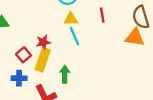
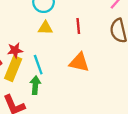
cyan line: (74, 36) -> (38, 65), moved
orange triangle: (135, 37) -> (79, 62), moved

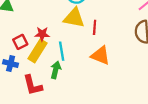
red line: (78, 26) -> (95, 27), moved
yellow triangle: (45, 28) -> (74, 18), size x1.5

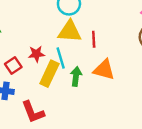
yellow rectangle: (38, 51) -> (49, 74), moved
cyan line: (62, 51) -> (61, 58), moved
green arrow: (56, 70) -> (76, 76), moved

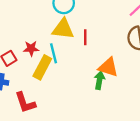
orange triangle: (104, 70) -> (108, 67), moved
green arrow: (76, 76) -> (99, 80), moved

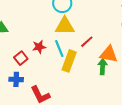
red line: (85, 37) -> (87, 42), moved, turned 56
yellow rectangle: (42, 67) -> (69, 61), moved

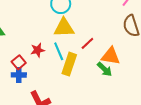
green arrow: (103, 67) -> (105, 69), turned 133
blue cross: (16, 79) -> (19, 75), moved

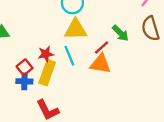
orange triangle: (111, 56) -> (100, 64), moved
yellow rectangle: (69, 64) -> (47, 73), moved
green arrow: (105, 69) -> (120, 33), moved

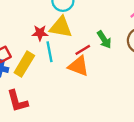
red star: (46, 54) -> (40, 33), moved

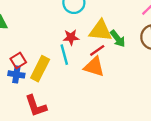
yellow triangle: (61, 27) -> (101, 31), moved
red star: (40, 33) -> (71, 37), moved

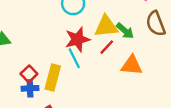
red star: (71, 37) -> (77, 39), size x1.5
orange triangle: (94, 67) -> (132, 65), moved

